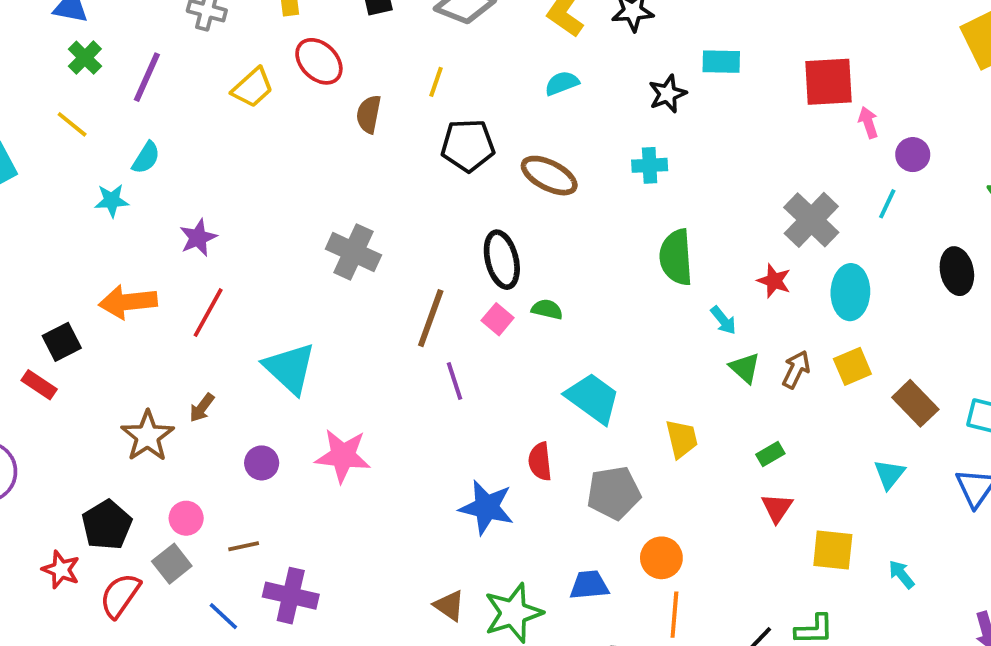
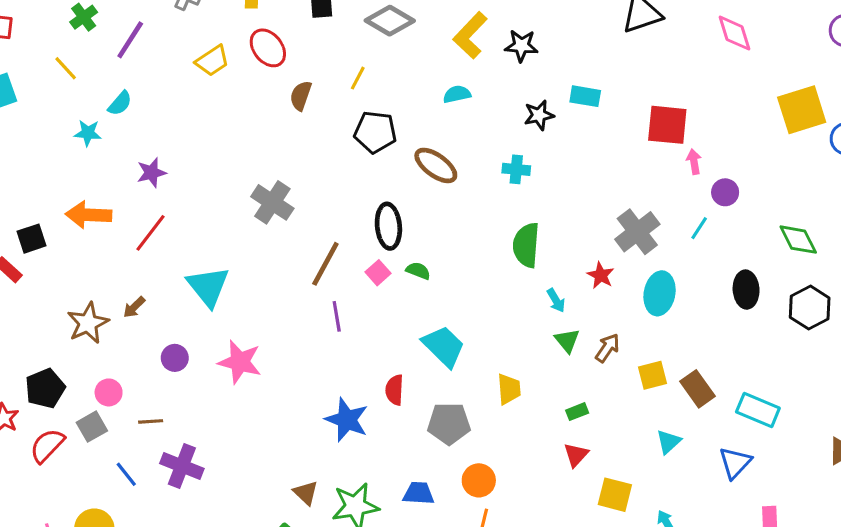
yellow square: (852, 366) -> (653, 375), moved

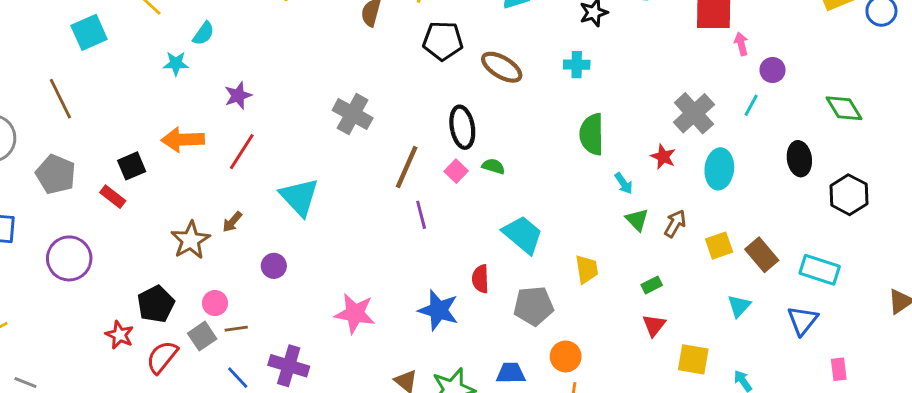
black hexagon: (810, 308) -> (849, 195), moved
pink star: (240, 362) -> (355, 313), moved
brown line: (151, 421) -> (236, 329), moved

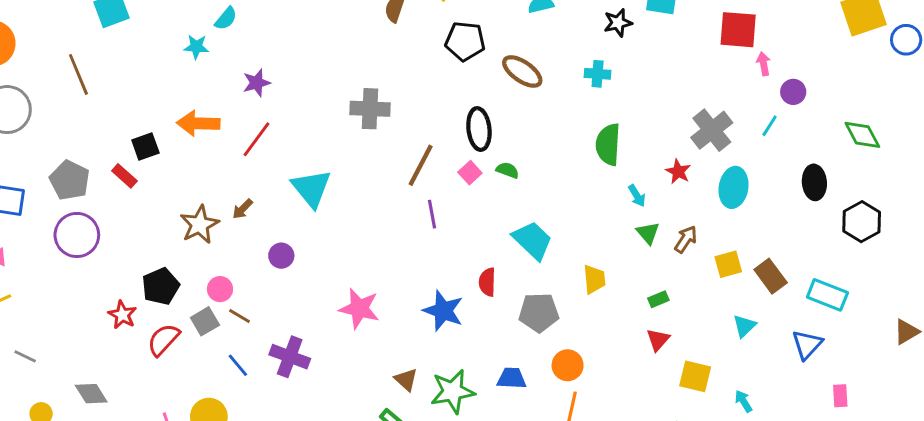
gray cross: (353, 114) -> (370, 109), turned -30
gray pentagon: (56, 174) -> (70, 180), moved
brown line: (236, 329) -> (239, 316), turned 35

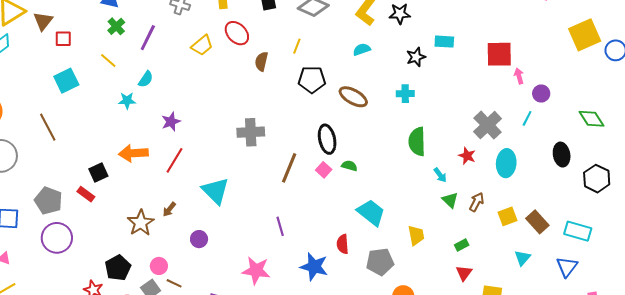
purple line: (432, 214) -> (280, 226), moved

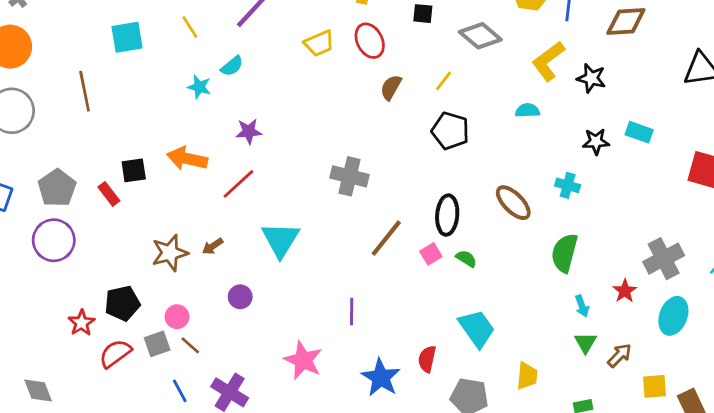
brown ellipse: (353, 97) -> (513, 203), moved

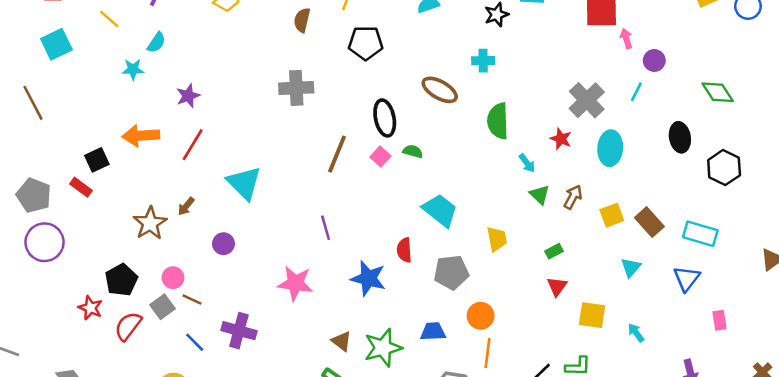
gray cross: (350, 176) -> (296, 88), moved

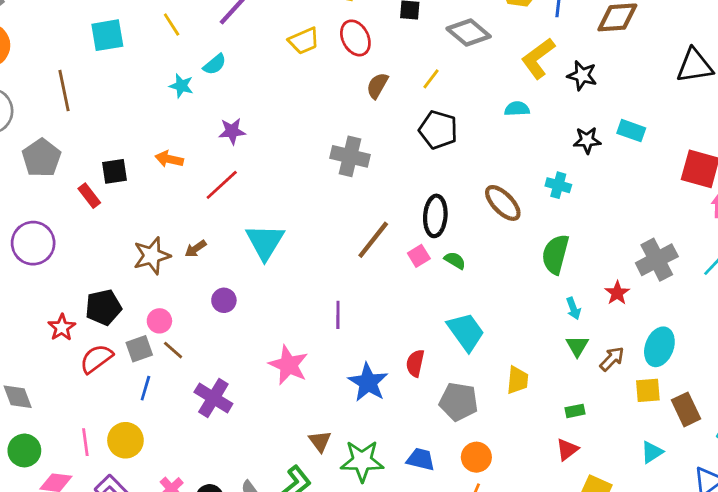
orange arrow: (141, 136) -> (169, 159), size x0.7
cyan ellipse: (610, 148) -> (659, 347), moved
gray pentagon: (34, 195) -> (42, 158), moved
blue line: (195, 342) -> (145, 388), moved, turned 45

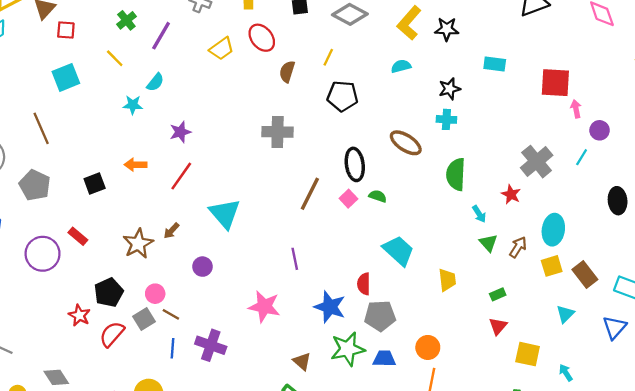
black star: (587, 140) -> (450, 89), moved
red rectangle: (89, 196) -> (78, 236), moved
blue line: (145, 388) -> (172, 348), moved
gray pentagon: (459, 402) -> (380, 316), moved
green star: (362, 461) -> (348, 349), moved

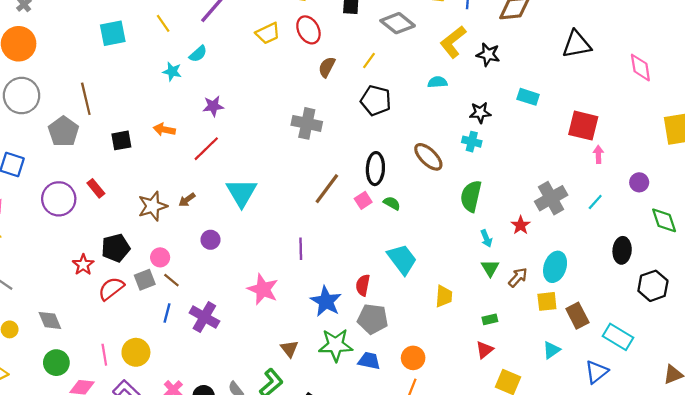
brown line: (41, 128) -> (86, 99), moved
purple circle: (600, 130) -> (639, 182), moved

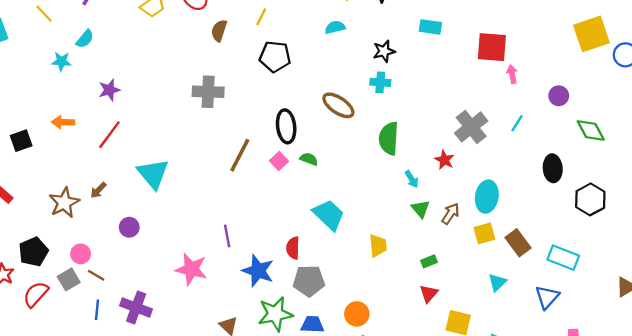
purple line: (301, 249) -> (227, 236), moved

